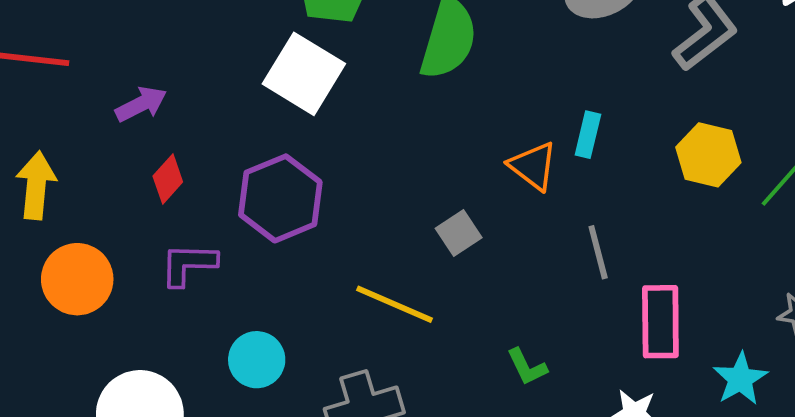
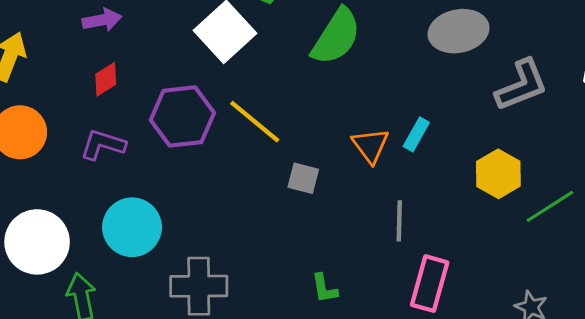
gray square: (459, 233) -> (303, 178), turned 32
yellow line: (394, 304) -> (255, 122), moved
cyan circle: (257, 360) -> (132, 227), size x1.4

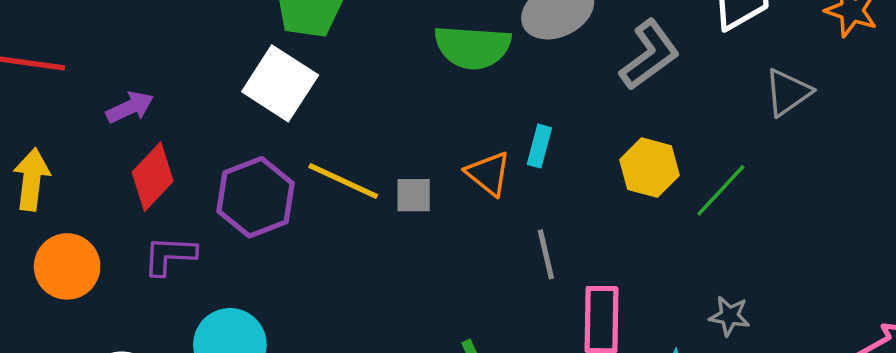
green semicircle: (336, 36) -> (473, 47), moved, turned 76
red diamond: (106, 79) -> (153, 177), size x1.5
gray square: (303, 178) -> (414, 195), moved

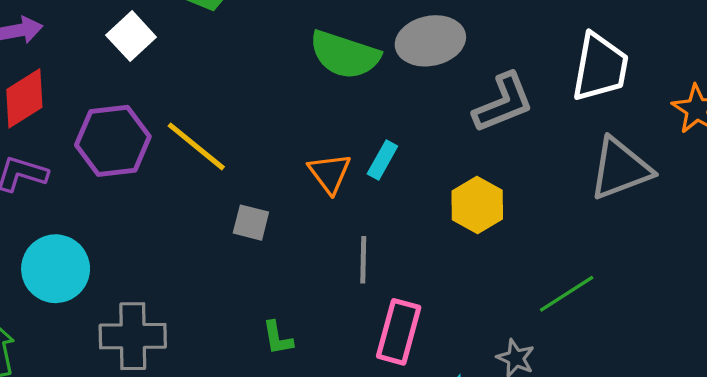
white square: (280, 83) -> (131, 36), moved, size x0.7
gray triangle: (788, 92) -> (620, 169), size x1.4
green line: (721, 190) -> (567, 294), moved
gray square: (414, 195) -> (251, 223), moved

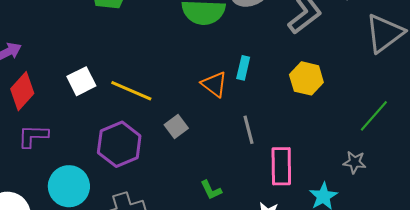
white square: (131, 36) -> (81, 81), moved, turned 32
purple hexagon: (113, 141) -> (119, 144), moved
gray square: (251, 223) -> (176, 127), turned -35

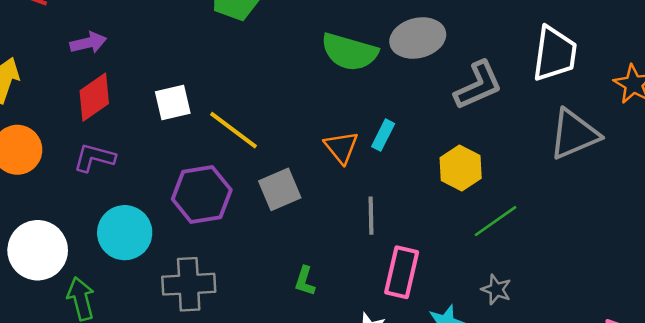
green line: (374, 116) -> (496, 221), moved
gray square: (176, 127) -> (280, 189), size x1.4
green L-shape: (211, 190) -> (305, 281), turned 30

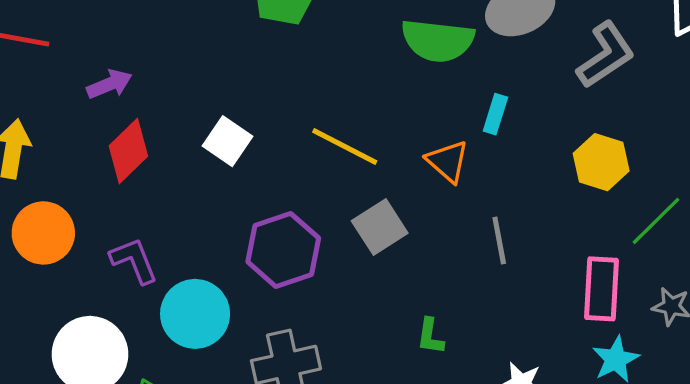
white square: (173, 103) -> (228, 141), turned -33
yellow line: (234, 130) -> (345, 147), moved
cyan rectangle: (383, 135) -> (495, 114), moved
purple L-shape: (94, 158) -> (134, 261), moved, turned 63
pink rectangle: (402, 272) -> (602, 289), moved

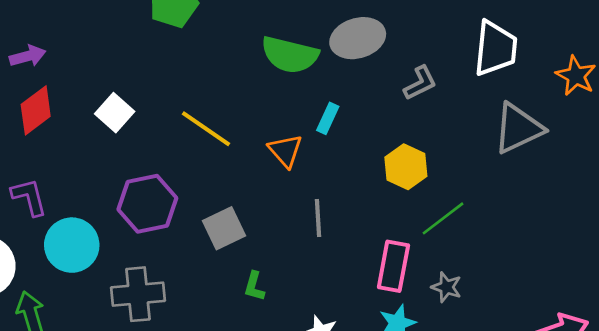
gray L-shape: (606, 55) -> (420, 83), size x0.7
gray square: (380, 227) -> (224, 228), moved

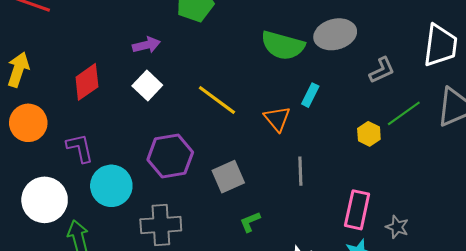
purple arrow: (28, 56) -> (146, 45), moved
yellow hexagon: (406, 167) -> (369, 134), size x0.7
green line: (443, 218) -> (404, 113), moved
green L-shape: (254, 286) -> (250, 222), turned 50

